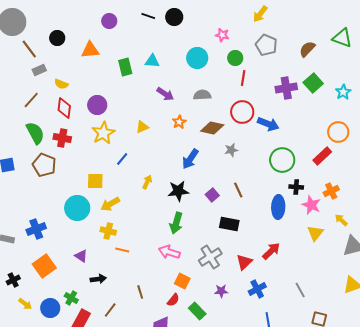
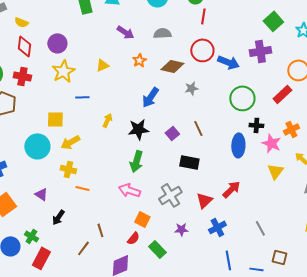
purple cross: (286, 88) -> (260, 51), moved
blue line: (122, 159) -> (82, 97), turned 48
black arrow: (98, 279) -> (58, 217), turned 133
brown line: (110, 310) -> (83, 248), moved

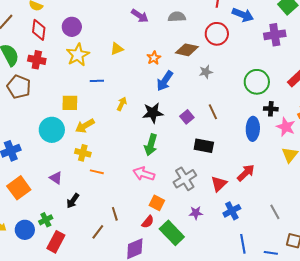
orange star: (139, 60) -> (154, 58), moved
blue arrow: (228, 62) -> (243, 15), moved
green cross: (31, 236) -> (46, 220), turned 32
green rectangle: (157, 249) -> (172, 233), size x1.4

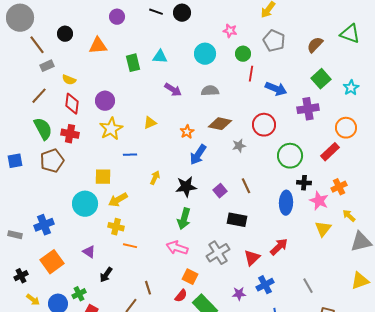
red circle: (217, 34) -> (264, 125), moved
brown pentagon: (19, 87) -> (52, 161), turned 30
purple star: (196, 213) -> (239, 294), moved

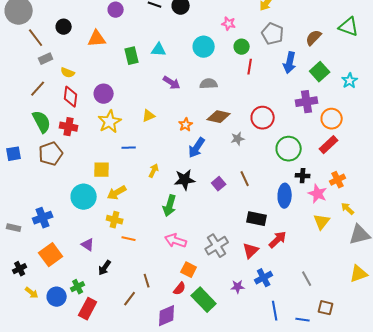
blue arrow: (276, 89) -> (290, 63), moved, turned 80
orange circle: (346, 128) -> (332, 119), moved
green arrow: (184, 219) -> (170, 206), moved
black rectangle: (237, 220) -> (257, 219), moved

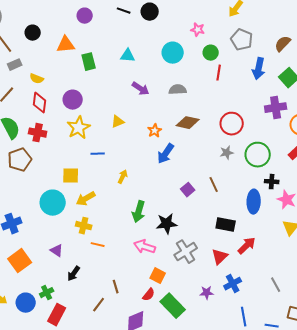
green rectangle: (132, 56) -> (89, 62), moved
gray star: (238, 139) -> (227, 153), moved
black star: (185, 180) -> (167, 224), moved

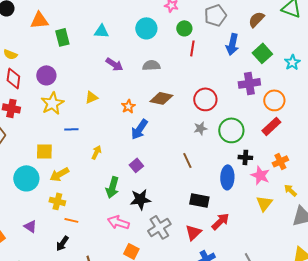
gray pentagon: (242, 40) -> (215, 15), turned 30
purple square: (188, 190) -> (136, 165), moved
black arrow: (74, 274) -> (62, 243), moved

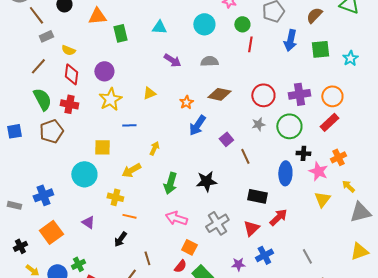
green square: (262, 53) -> (320, 49), turned 36
purple cross: (249, 83) -> (299, 94), moved
purple square: (136, 165) -> (226, 139), moved
yellow arrow: (59, 174) -> (131, 170), moved
black star: (140, 199) -> (206, 181), moved

